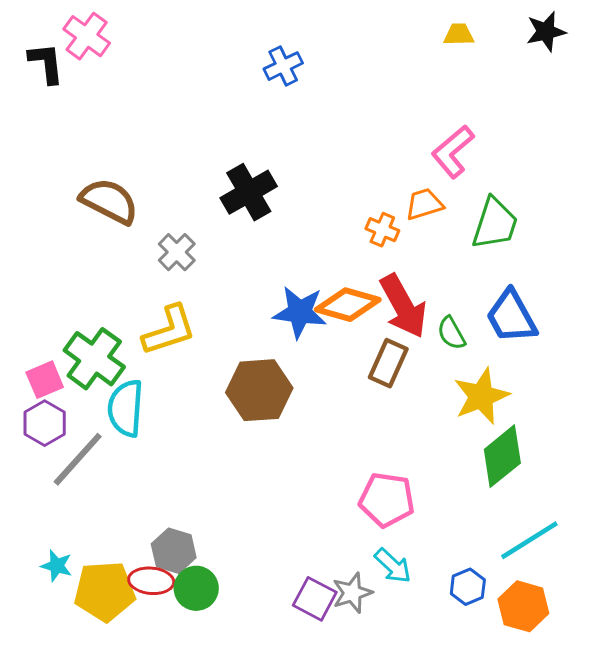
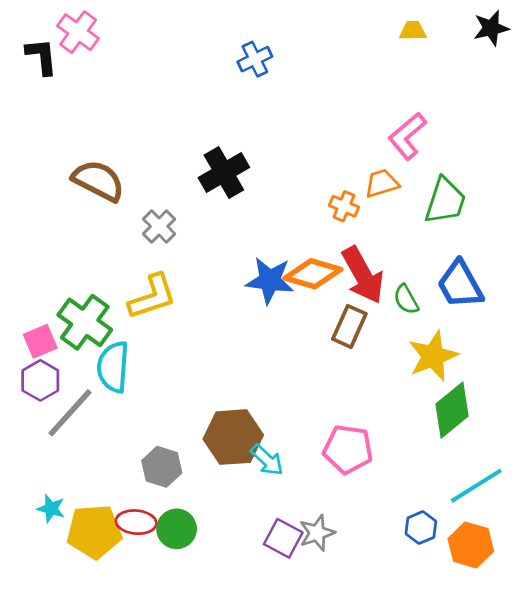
brown hexagon: (259, 390) -> (233, 437), moved
gray hexagon: (174, 551) -> (162, 467), moved
cyan arrow: (393, 566) -> (267, 460), moved

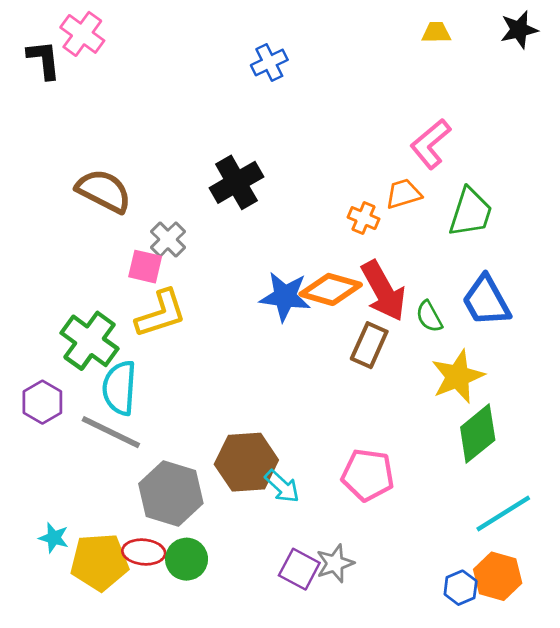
pink square: (40, 341) -> (145, 267), moved, turned 36
gray line: (70, 413) -> (111, 432), moved, turned 74
gray hexagon: (162, 467) -> (171, 493), size x1.5
blue hexagon: (421, 528) -> (461, 588), moved

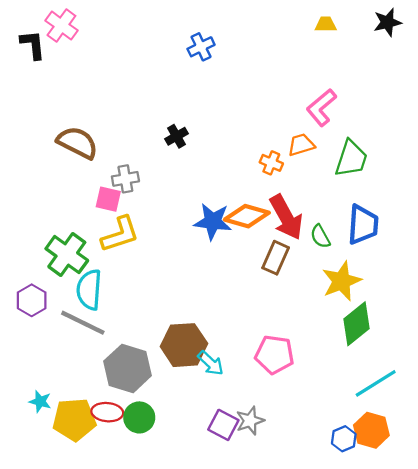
black cross: (236, 182) -> (177, 136), size x0.6
gray cross: (168, 239) -> (125, 179), turned 35
blue trapezoid: (486, 301) -> (363, 225), turned -147

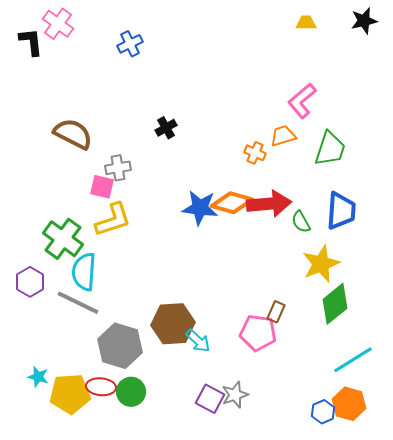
blue cross: (201, 47) -> (130, 44), moved
red arrow: (286, 217) -> (269, 204), turned -66
brown rectangle: (276, 258) -> (276, 312), moved, size x0.7

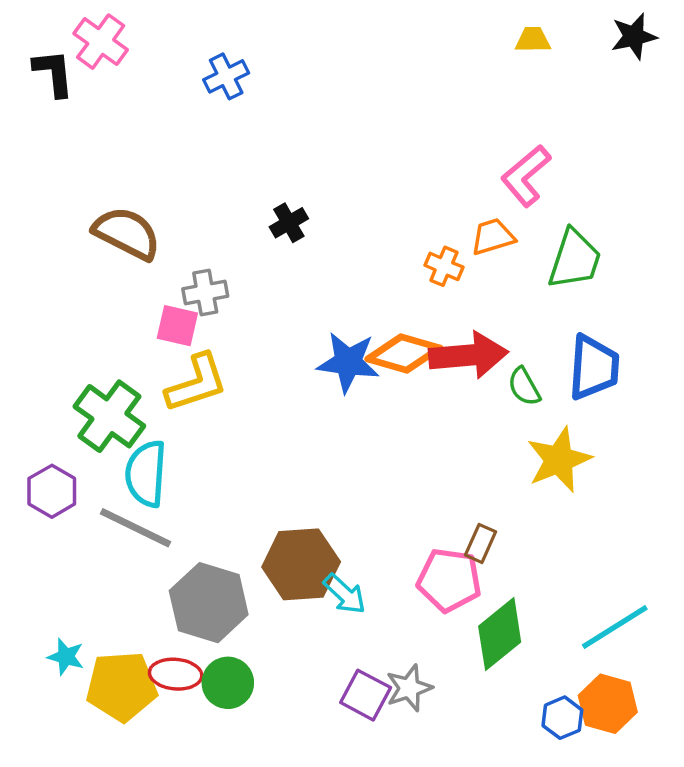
green diamond: (335, 304) -> (500, 634), moved

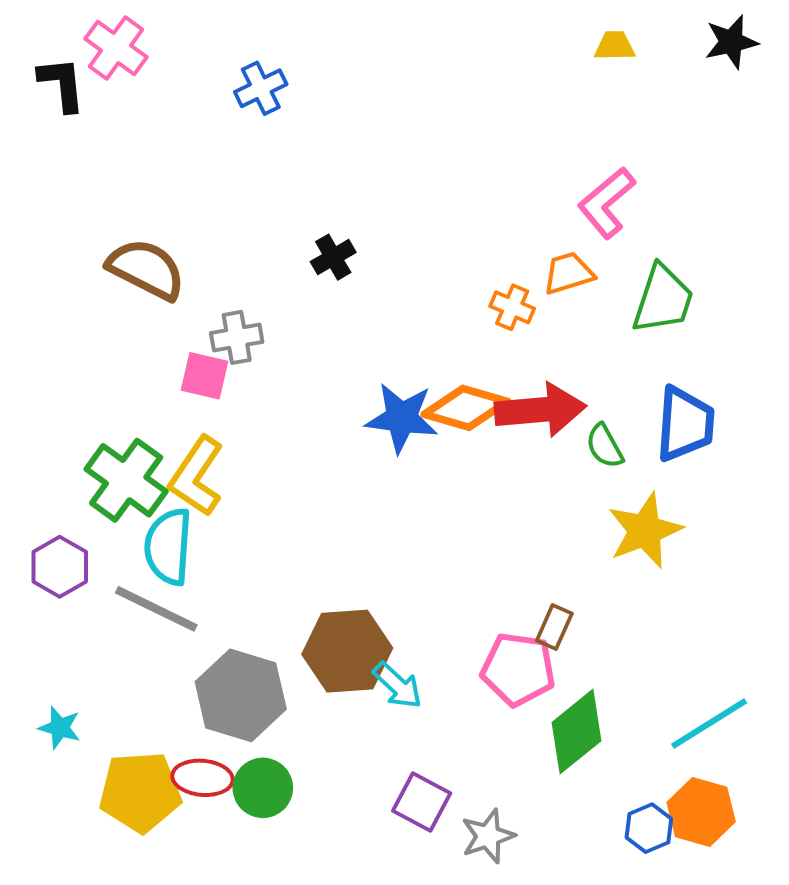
yellow L-shape: (196, 383) -> (196, 476), moved, turned 142
cyan star: (66, 657) -> (60, 728), moved
gray star: (409, 688) -> (488, 836), moved

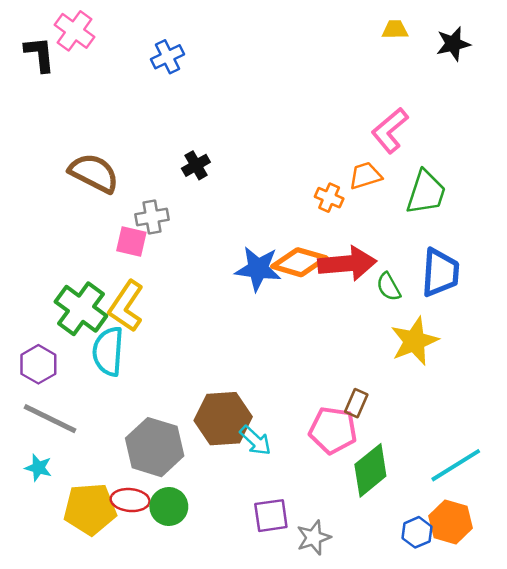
black star: (731, 42) -> (453, 44), moved
black cross: (333, 257) -> (196, 165), moved
gray line: (156, 609) -> (50, 419), moved
purple square: (422, 802) -> (271, 516), turned -36

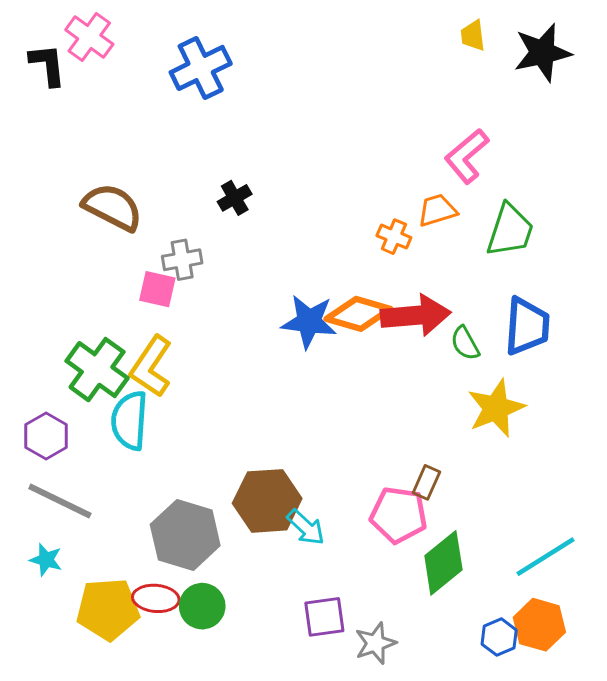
yellow trapezoid: (395, 30) -> (473, 36), turned -96
black star: (453, 44) -> (542, 53), size x1.4
blue cross: (168, 57) -> (201, 68), size x1.5

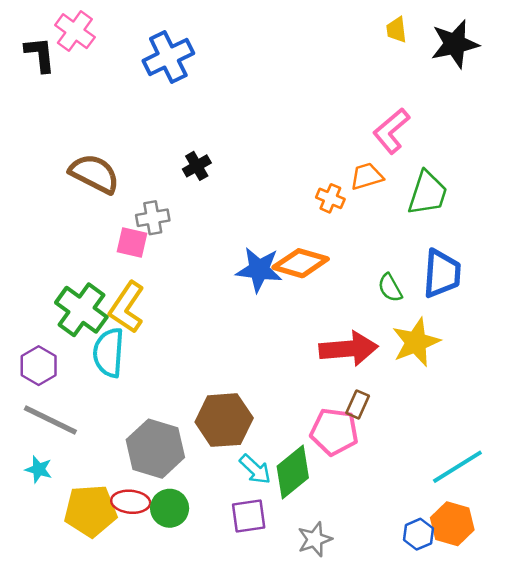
red arrow: (416, 315) -> (349, 349), moved
cyan arrow: (306, 527) -> (255, 469), moved
green diamond: (443, 563) -> (293, 472), moved
purple square: (324, 617) -> (249, 516), moved

